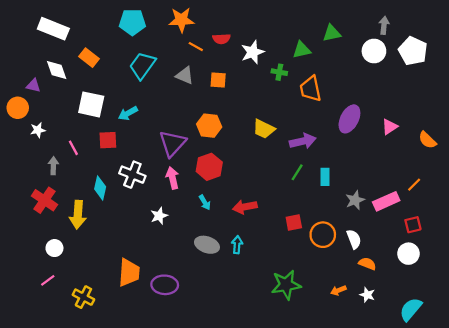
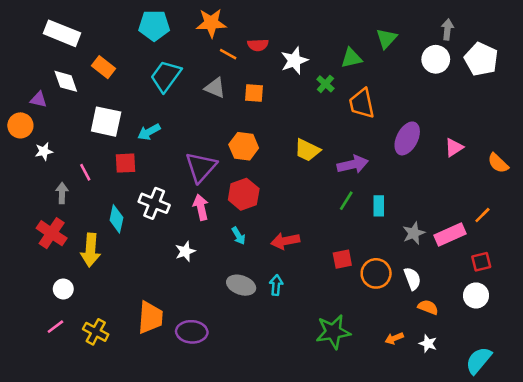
green triangle: (332, 33) -> (386, 38), turned -36
green cross: (279, 72) -> (325, 84), turned 32
yellow cross: (83, 297) -> (96, 332), moved

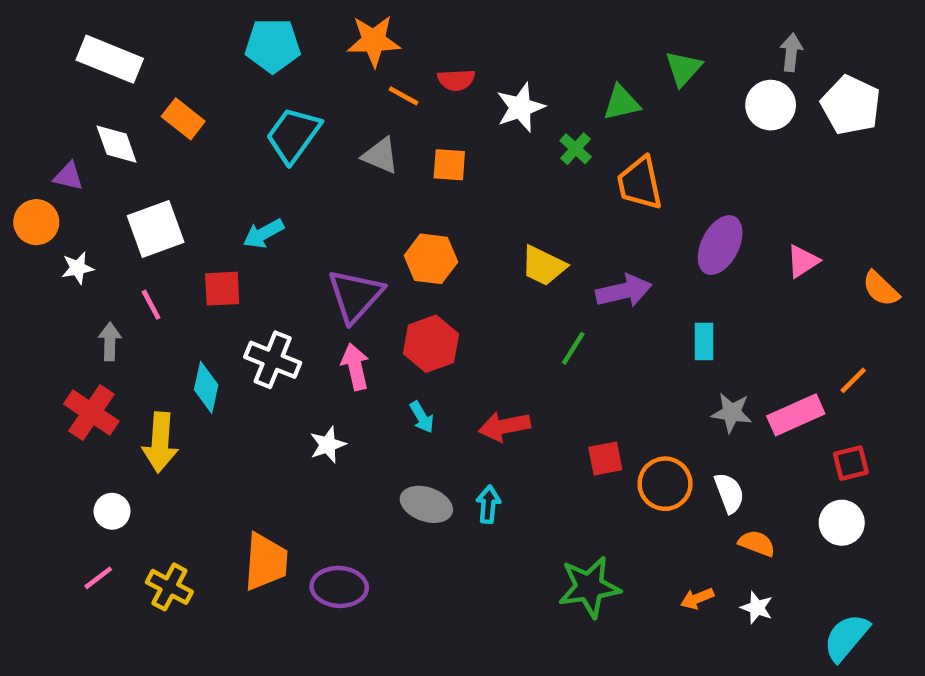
white square: (106, 122) -> (156, 229), moved, turned -32
green line: (346, 201) -> (573, 348), moved
cyan rectangle: (379, 206) -> (704, 341), moved
gray star: (414, 233) -> (732, 413), turned 30

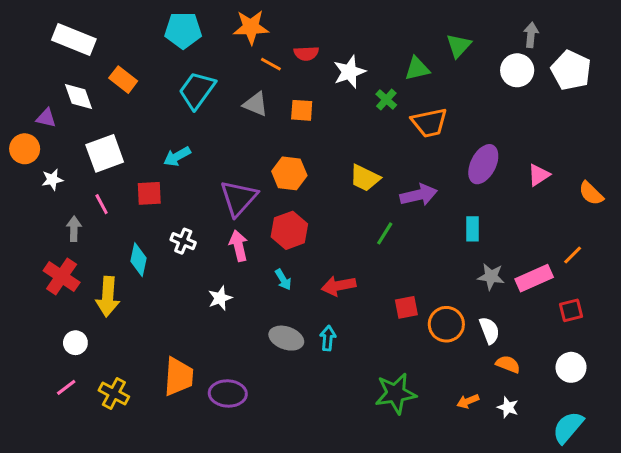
orange trapezoid: (640, 183) -> (429, 123), turned -90
white cross: (273, 360) -> (183, 241), size x0.7
white circle: (842, 523) -> (571, 367), moved

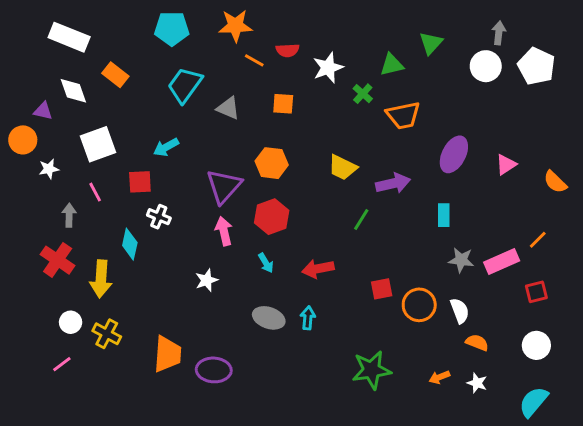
gray triangle: (255, 104) -> (228, 108), moved
white cross: (183, 241) -> (159, 217), moved
yellow cross: (114, 393) -> (107, 334), moved

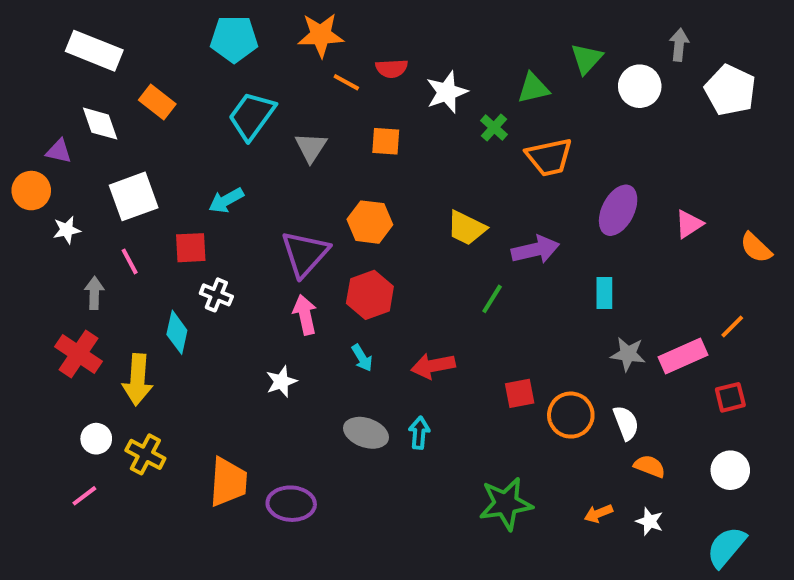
white circle: (486, 66) -> (640, 86), moved
gray triangle: (228, 108) -> (311, 147), turned 40

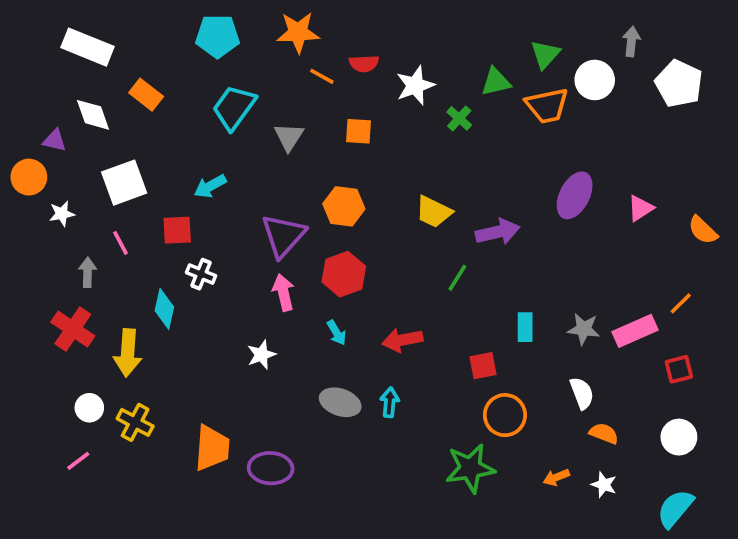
orange trapezoid: (549, 157) -> (547, 106), moved
cyan rectangle: (604, 293) -> (525, 327), moved
orange circle: (571, 415) -> (505, 415), moved

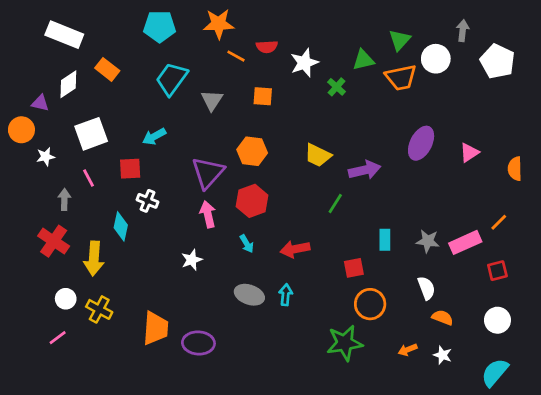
white diamond: (93, 115) -> (68, 84), turned 76
orange semicircle: (703, 230) -> (515, 169), turned 45

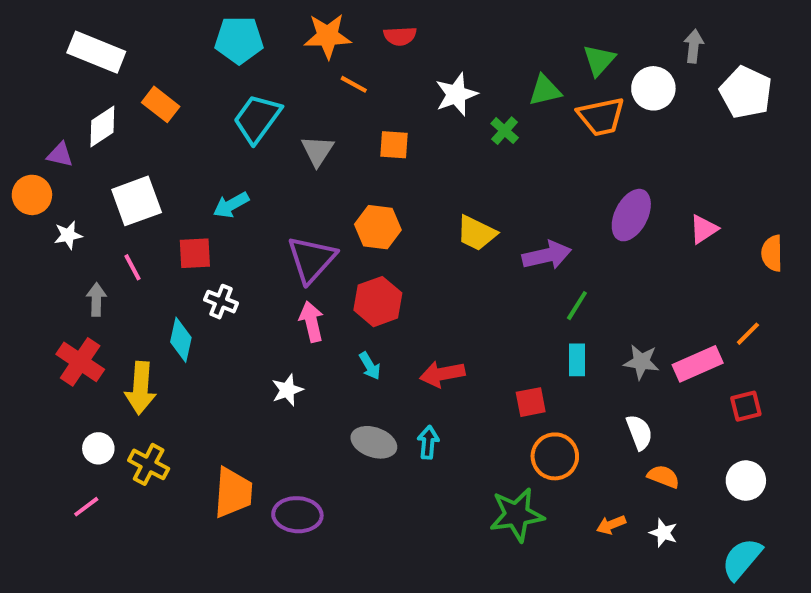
red semicircle: (267, 47) -> (400, 36), moved
green line: (335, 204) -> (577, 306), moved

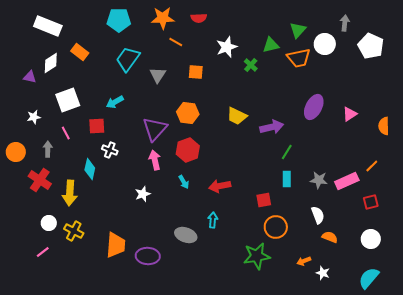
orange circle: (32, 195) -> (16, 152), moved
gray ellipse: (374, 442) -> (186, 235), moved
white star: (663, 533) -> (323, 273), moved

